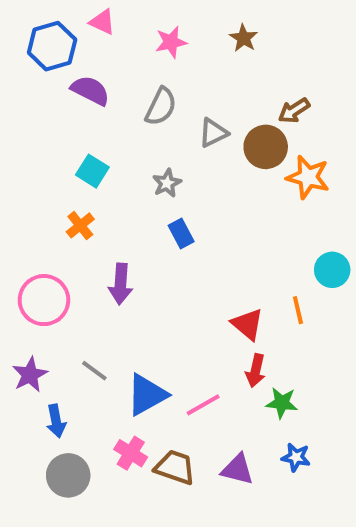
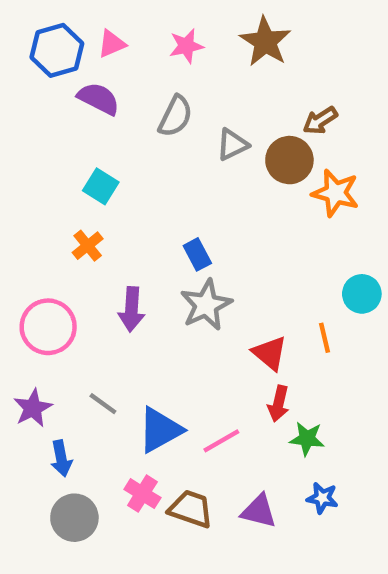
pink triangle: (102, 22) -> (112, 44), moved, turned -48
brown star: (243, 38) -> (265, 42), size x1.6
gray star: (167, 183) -> (206, 305), moved, size x1.6

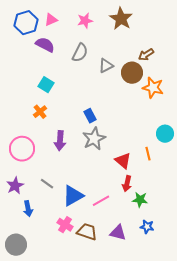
gray circle: (74, 518) -> (16, 245), moved

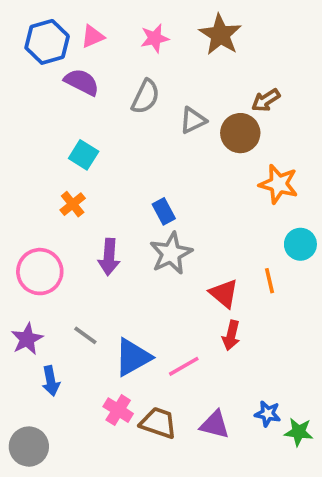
orange star: (153, 88) -> (279, 184), moved
green star: (140, 200) -> (299, 432), moved

